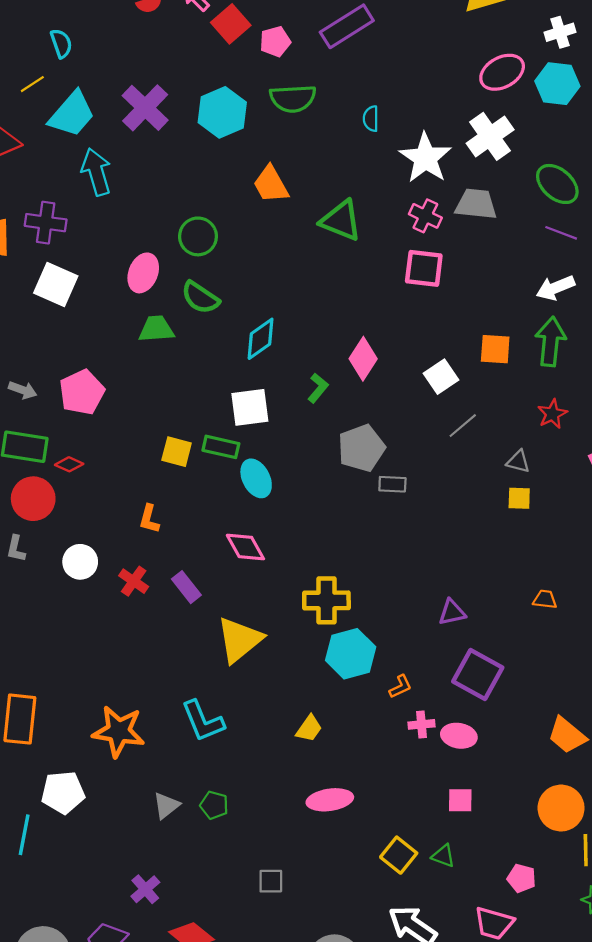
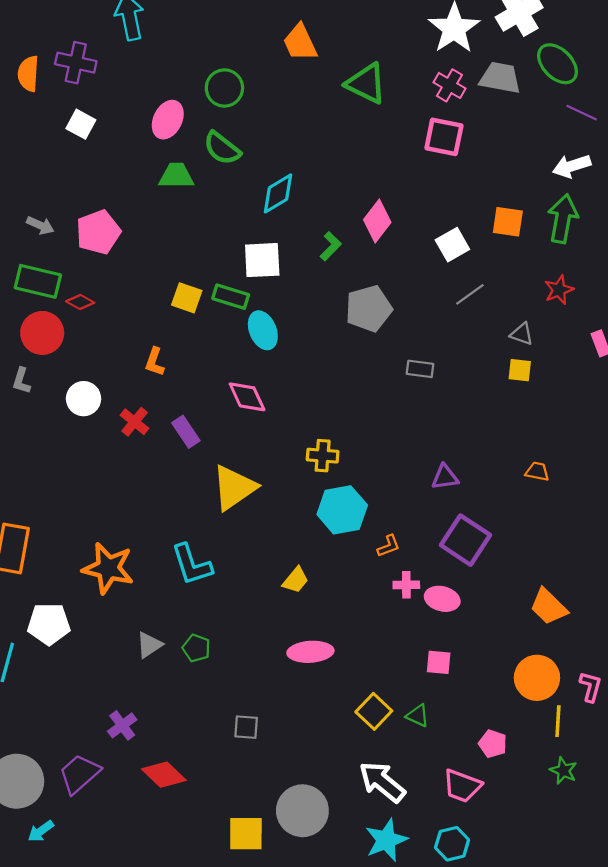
green ellipse: (557, 184) -> (558, 64), moved
white square: (56, 284) -> (81, 124), size x0.7
gray rectangle: (392, 484) -> (420, 369), moved
yellow cross: (326, 600) -> (323, 456), size x0.7

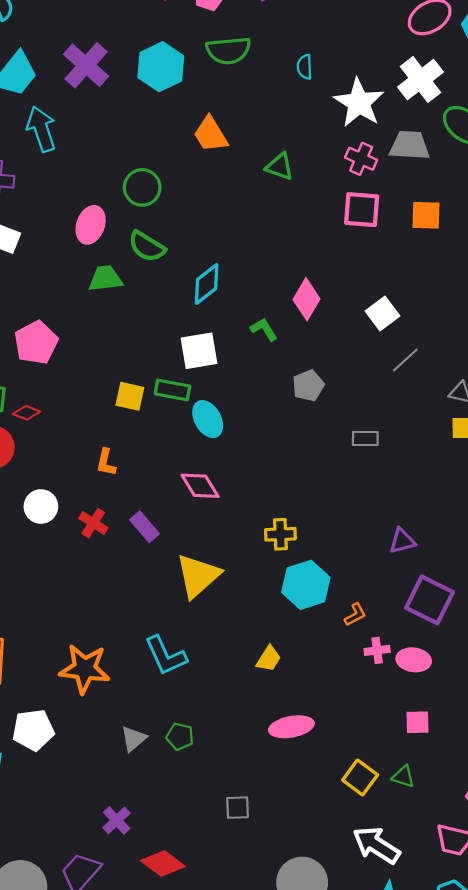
green triangle: (366, 84) -> (280, 167), size x0.7
orange square: (508, 222) -> (426, 215), moved
green L-shape: (331, 246) -> (264, 329), turned -68
gray pentagon: (369, 309) -> (308, 386), size x0.7

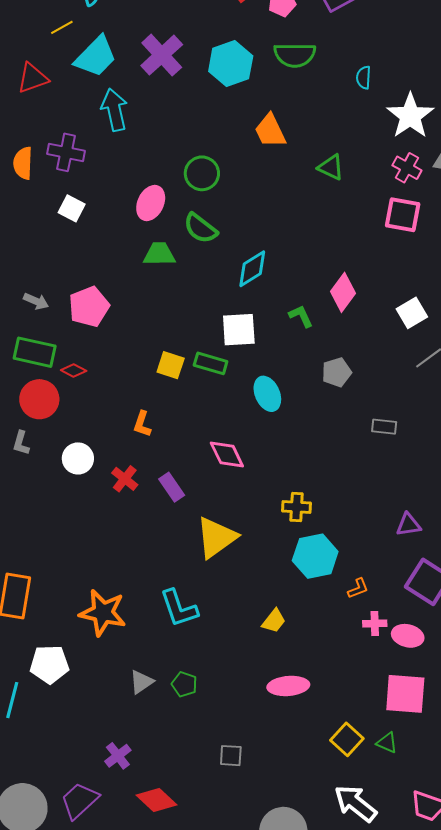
cyan ellipse: (208, 419) -> (267, 394), moved
pink square: (418, 722) -> (405, 694), size x1.8

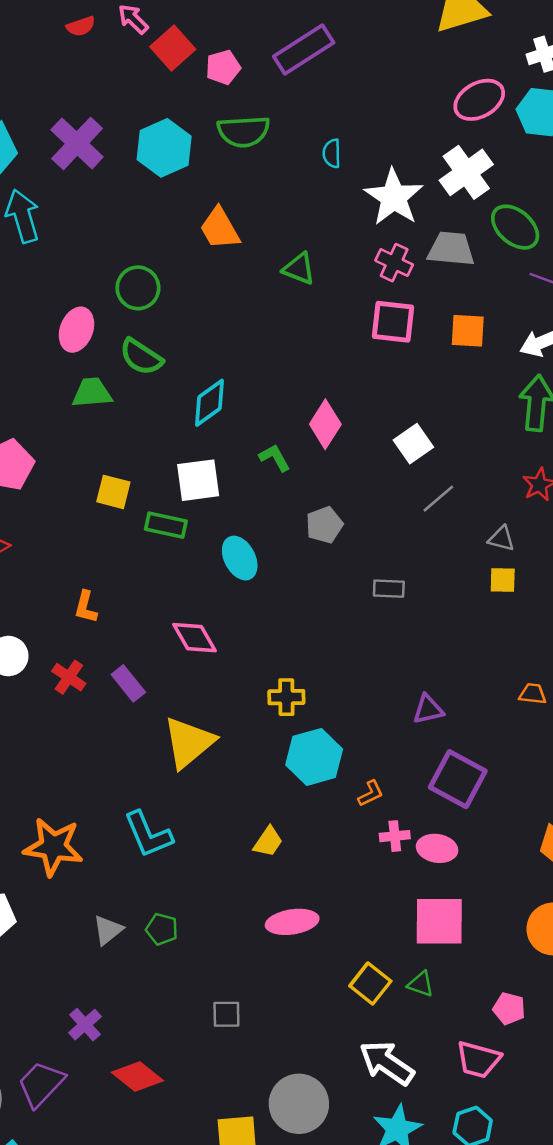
yellow square: (171, 365) -> (113, 492), moved

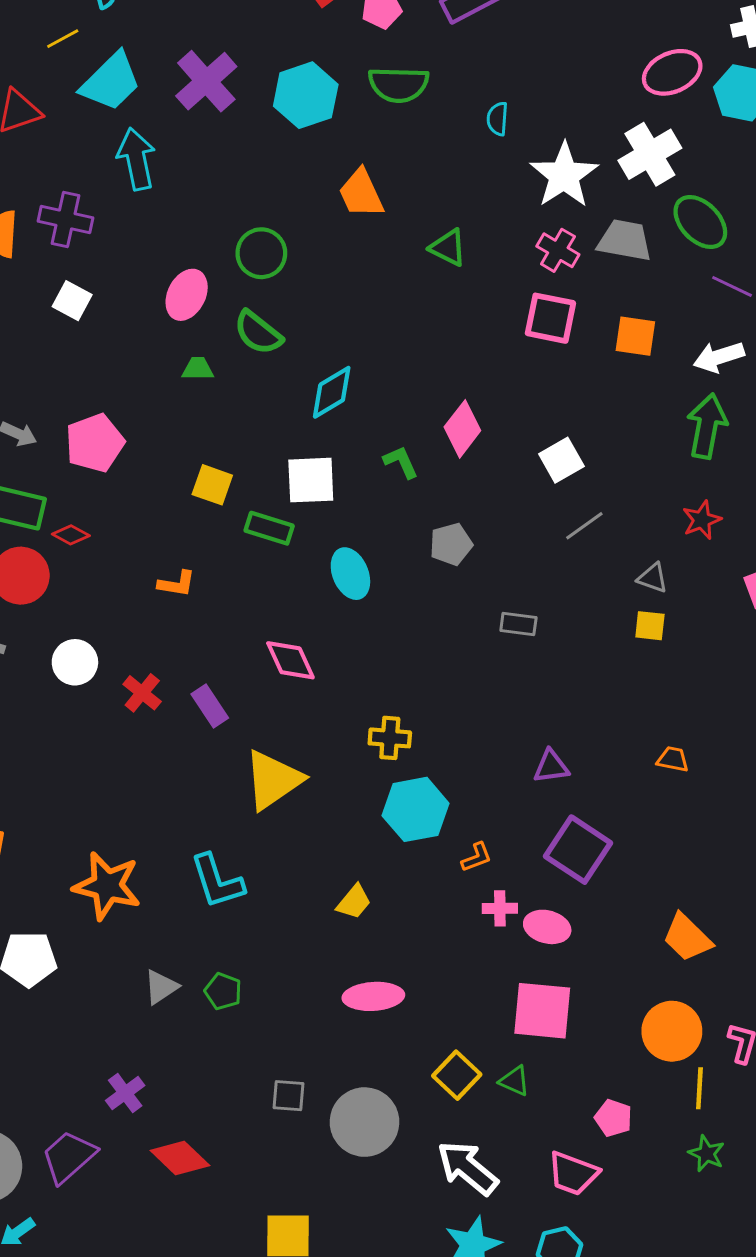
green trapezoid: (92, 393) -> (198, 369), size x0.7
orange L-shape: (86, 607) -> (177, 584), moved, turned -100
gray circle: (299, 1104) -> (365, 1122), moved

